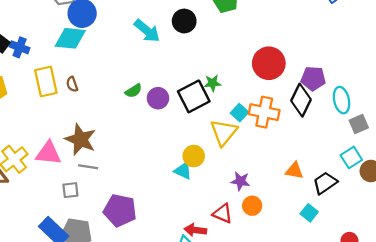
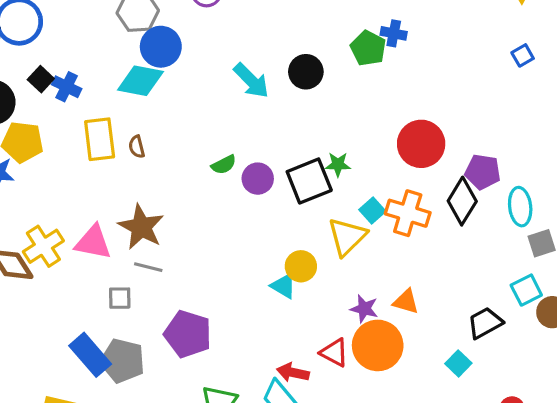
orange triangle: (294, 171) -> (406, 302), moved
orange circle: (252, 206) -> (378, 345), size x1.8

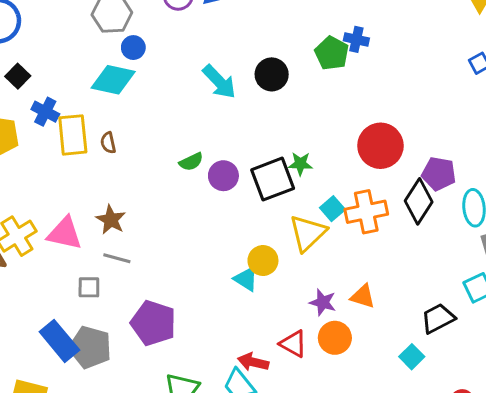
blue circle: (161, 47) -> (133, 48), size x0.6
blue cross: (67, 87) -> (45, 112), moved
orange cross: (408, 213) -> (366, 212), turned -30
brown star: (141, 227) -> (111, 220), size x0.7
orange circle: (378, 345) -> (335, 338), size x0.7

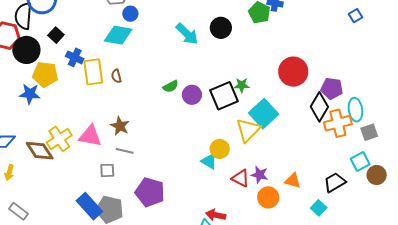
cyan square: (332, 209) -> (264, 114), size x1.8
orange cross: (366, 212) -> (338, 123), moved
orange triangle: (363, 296) -> (293, 181), moved
red triangle: (293, 344) -> (241, 178), moved

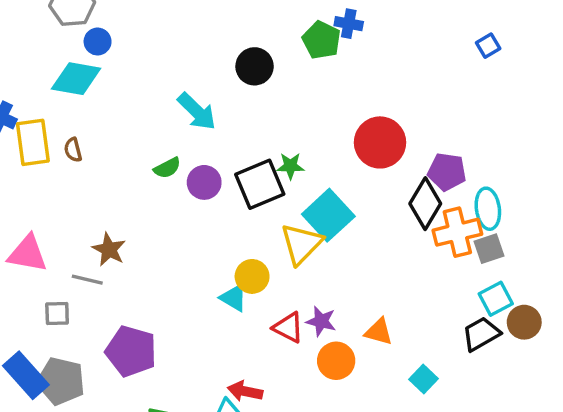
cyan arrow: (187, 34) -> (197, 111), moved
brown star: (120, 126) -> (109, 249), moved
gray square: (369, 132) -> (489, 249), moved
black trapezoid: (335, 182) -> (481, 334), moved

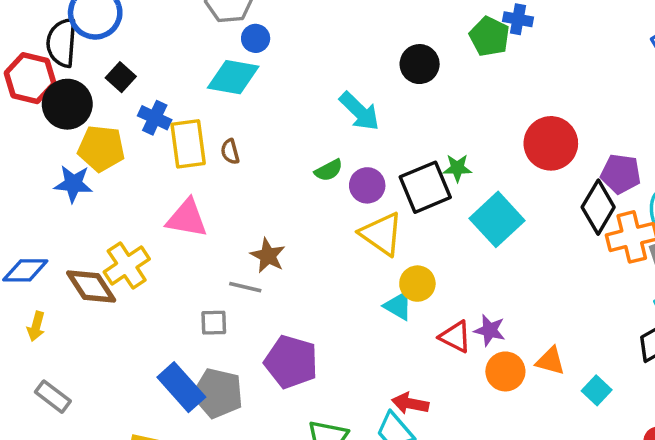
yellow triangle: (301, 244) -> (381, 234), moved, turned -39
pink triangle: (27, 254) -> (187, 218), moved
orange triangle: (379, 332) -> (550, 361), moved

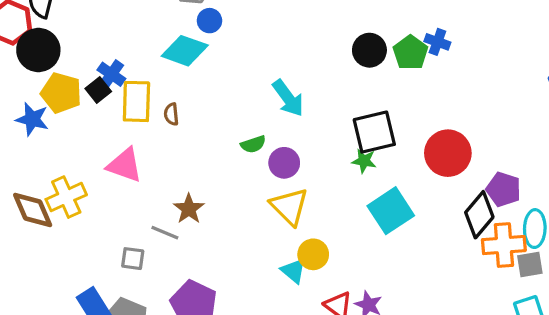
black circle: (420, 64) -> (369, 50), moved
black square: (121, 77) -> (98, 90), moved
black square: (425, 187) -> (374, 132), moved

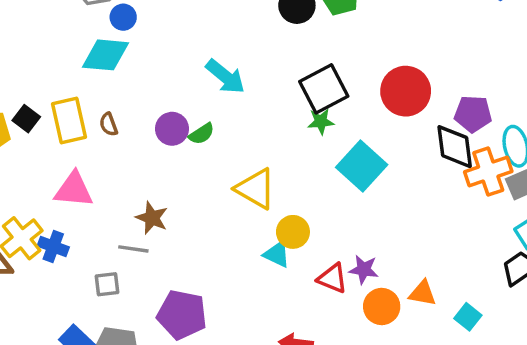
blue cross: (111, 74) -> (53, 246), moved
purple circle: (284, 163) -> (172, 129), moved
black diamond: (479, 215) -> (455, 147), turned -33

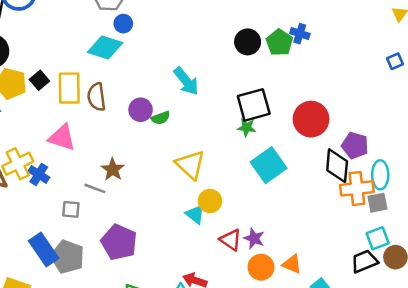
brown semicircle: (109, 124) -> (97, 97), size x1.6

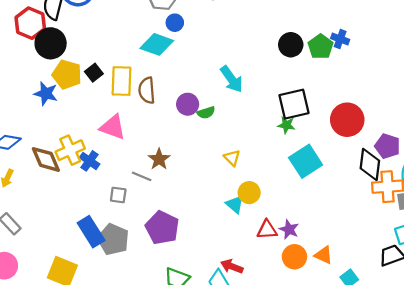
yellow triangle: (190, 165) -> (232, 158), size x0.6
red triangle: (231, 240) -> (267, 230), turned -40

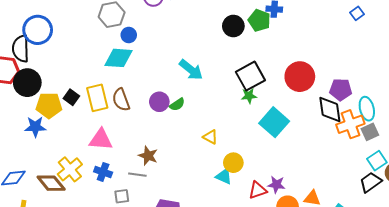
blue cross: (89, 161) -> (103, 172), moved

